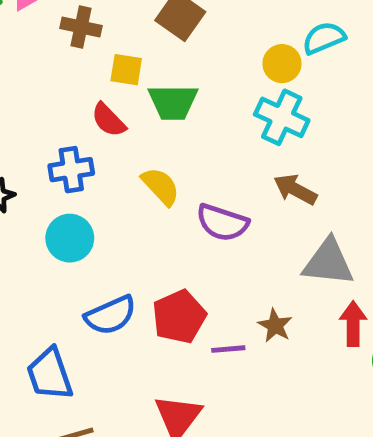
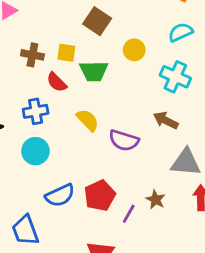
brown cross: (81, 27) -> (32, 55), moved
yellow circle: (282, 64) -> (134, 50), moved
cyan cross: (282, 117) -> (175, 77), moved
purple line: (228, 349) -> (129, 214), turned -54

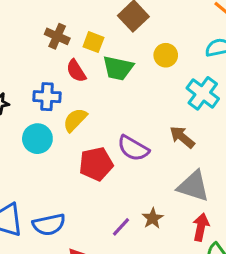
yellow semicircle: (88, 120) -> (75, 120), moved, turned -105
blue semicircle: (60, 195) -> (49, 225), moved
red pentagon: (100, 195) -> (96, 164), moved

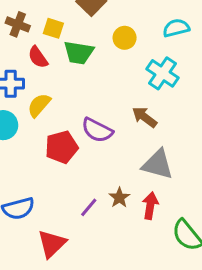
red arrow: (201, 227) -> (150, 206), moved

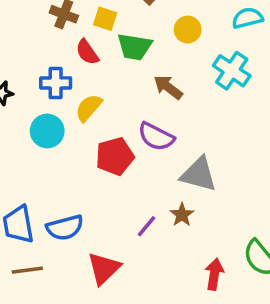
brown arrow: (144, 117) -> (168, 87), moved
gray triangle: (158, 164) -> (199, 174), moved
red arrow: (150, 206) -> (214, 274), moved

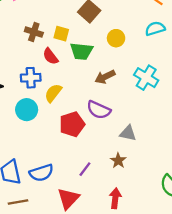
cyan cross: (232, 71) -> (146, 78), moved
brown arrow: (168, 87) -> (105, 77), turned -60
gray triangle: (199, 174) -> (128, 133), size x0.7
purple line: (146, 226) -> (85, 169), moved
red arrow: (214, 274) -> (115, 198), moved

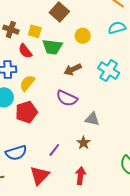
red pentagon: (72, 124) -> (26, 112), moved

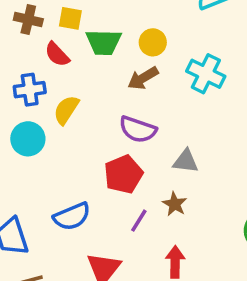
yellow circle: (83, 36) -> (153, 42), moved
red pentagon: (26, 112) -> (123, 174), moved
purple line: (54, 150) -> (139, 221), moved
blue semicircle: (16, 153) -> (72, 216), moved

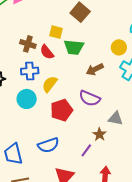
brown cross: (28, 19) -> (28, 44), moved
yellow circle: (153, 42) -> (119, 47), moved
red pentagon: (123, 174) -> (62, 110), moved
brown star: (175, 204) -> (99, 134), moved

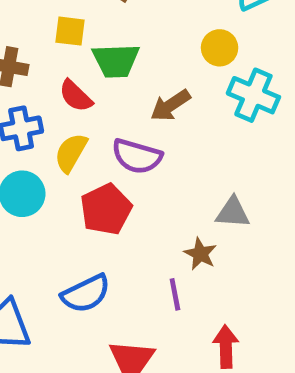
red semicircle: (47, 52) -> (76, 96), moved
purple semicircle: (90, 98) -> (137, 156), moved
purple line: (86, 150) -> (175, 294), turned -40

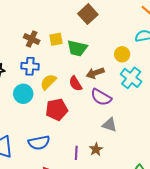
yellow square: (70, 31) -> (56, 39), moved, turned -32
red semicircle: (76, 96) -> (75, 84), moved
purple semicircle: (137, 156) -> (101, 97), moved
brown star: (200, 254) -> (96, 149), moved

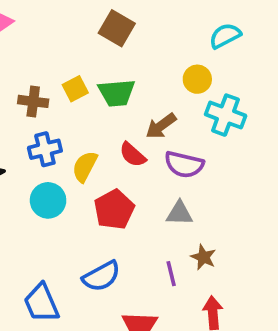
gray triangle: (110, 125) -> (179, 213), moved

